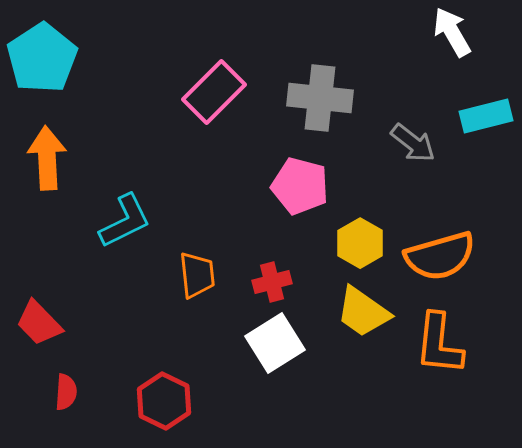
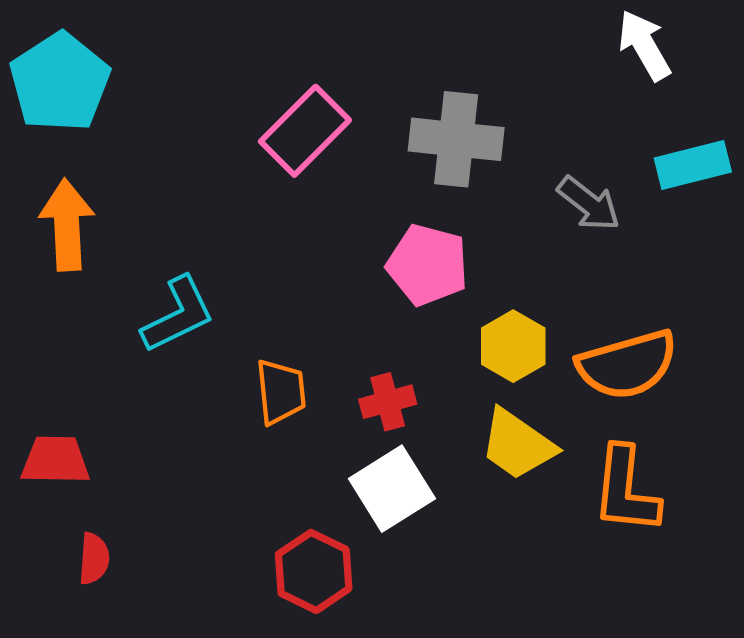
red trapezoid: (39, 323) -> (55, 460), turned 135
red hexagon: (164, 401) -> (314, 571), moved

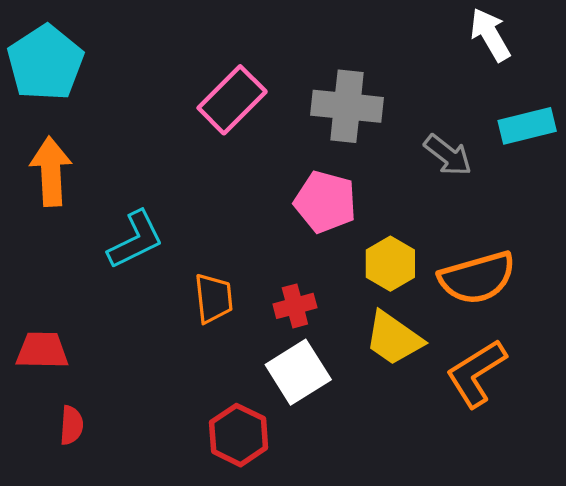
orange L-shape: (626, 490) -> (476, 373), turned 52

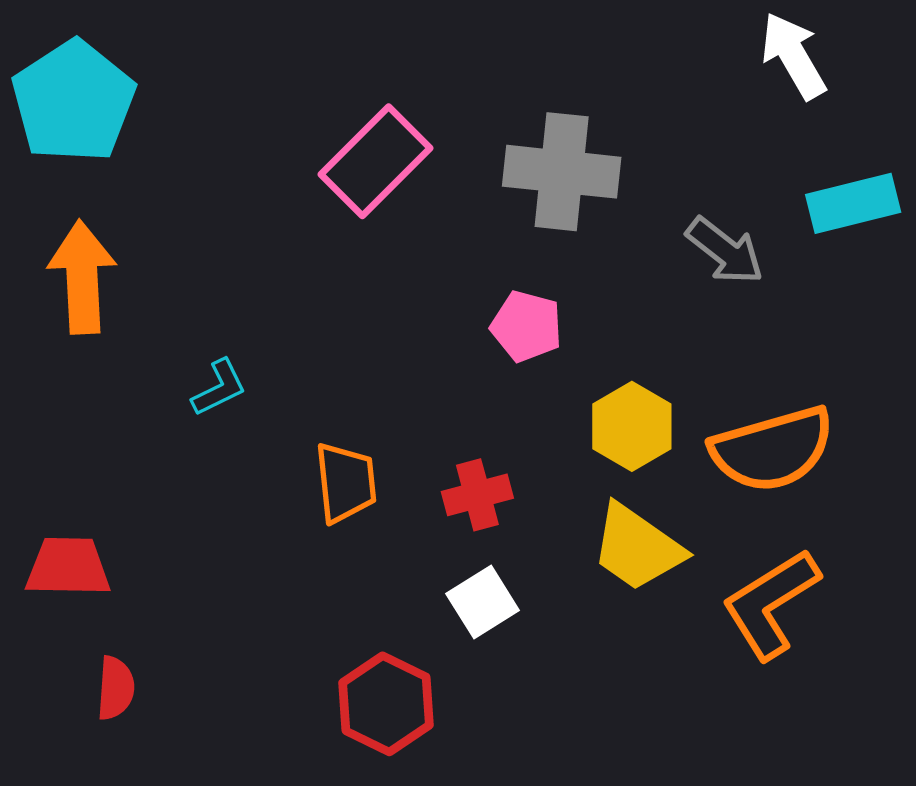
pink pentagon: (325, 202) -> (526, 326), size x0.7
cyan L-shape: (135, 240) -> (219, 388), size x0.6
white square: (298, 372) -> (483, 602), size x0.7

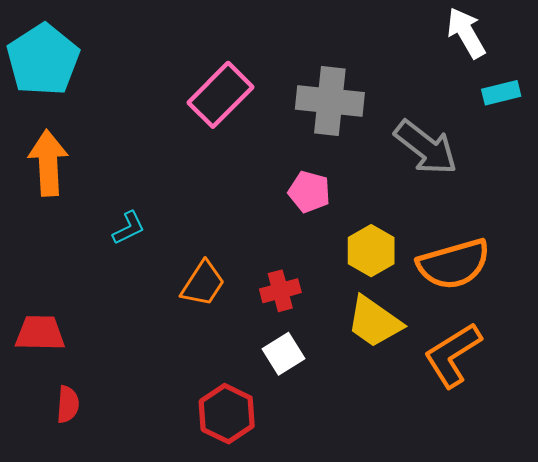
cyan rectangle: (853, 203) -> (501, 93), moved, size x0.7
gray arrow: (725, 251) -> (426, 147), size x1.4
orange trapezoid: (346, 483) -> (203, 284), turned 39

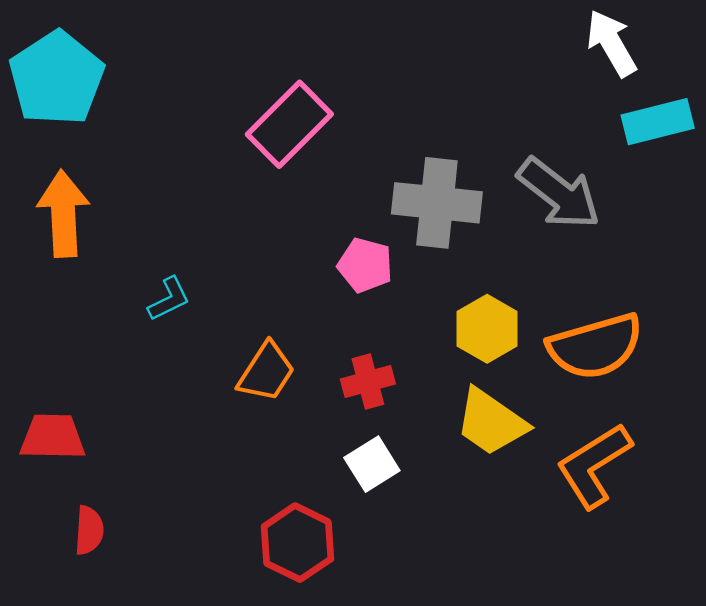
cyan rectangle: (501, 93) -> (658, 122), size x1.4
gray cross: (330, 101) -> (437, 203), moved
pink pentagon: (309, 192) -> (365, 265), moved

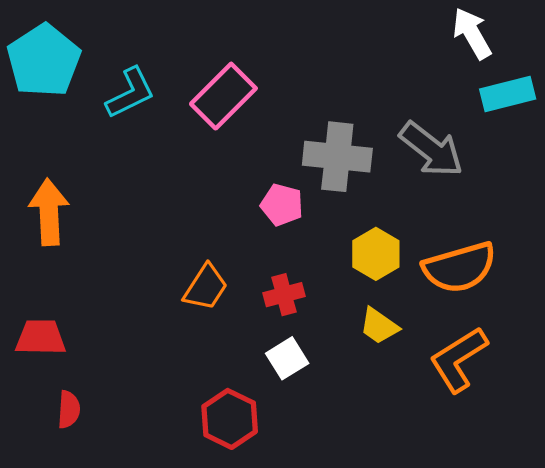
orange arrow: (63, 214) -> (49, 212), moved
cyan L-shape: (169, 299) -> (130, 93), moved, size x1.5
yellow trapezoid: (491, 422) -> (379, 326), size x0.7

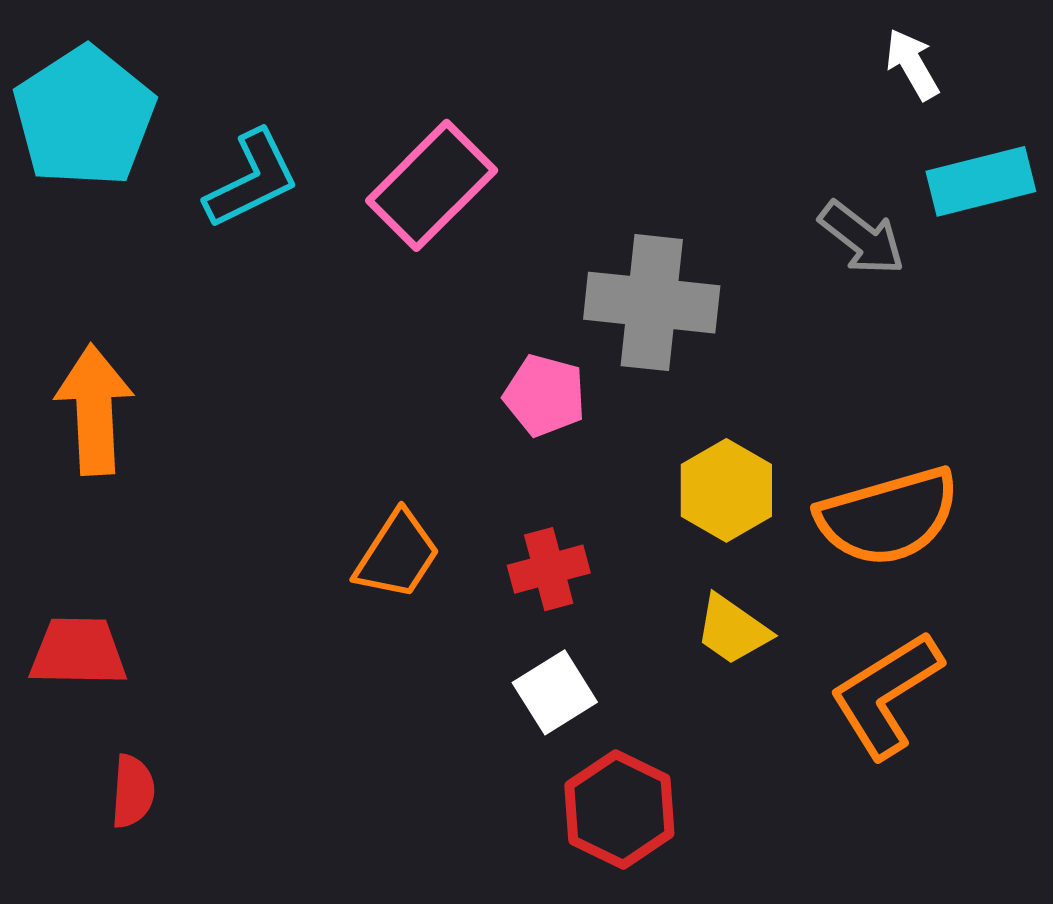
white arrow: (472, 33) -> (912, 64), size x0.7
gray arrow: (431, 149) -> (862, 238), moved, size x0.7
red hexagon: (230, 419) -> (619, 809), moved

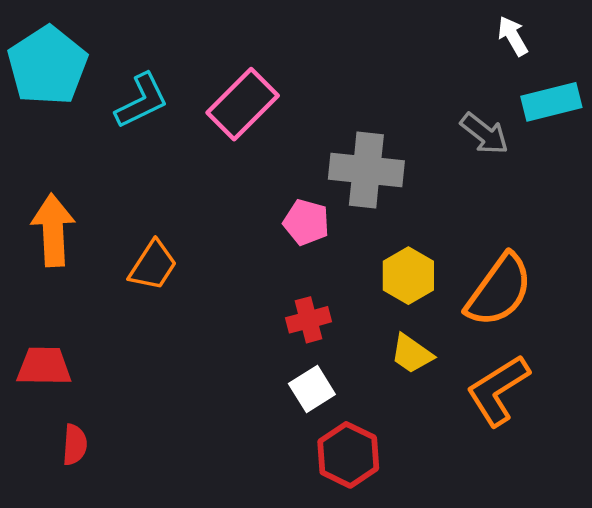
orange semicircle: (888, 517) -> (499, 290), turned -38
orange trapezoid: (397, 555) -> (153, 265), moved

